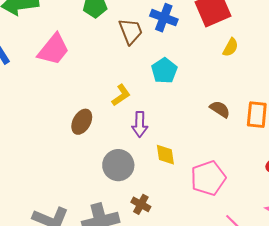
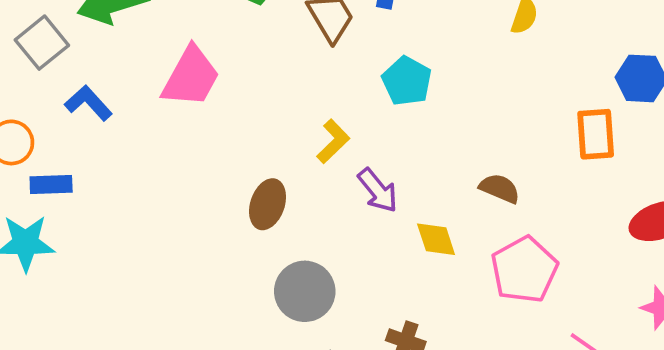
brown semicircle: (220, 109) -> (500, 188), moved
purple arrow: (140, 124) -> (378, 190), turned -30
gray circle: (118, 165) -> (305, 291), moved

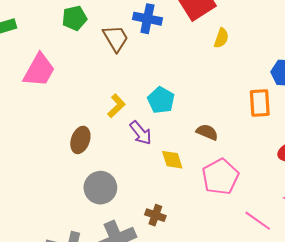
cyan pentagon: (407, 81) -> (161, 100), moved

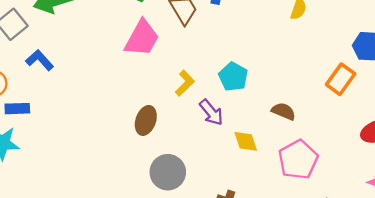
pink trapezoid: (39, 70) -> (142, 38), moved
orange rectangle: (260, 103) -> (341, 79), turned 40

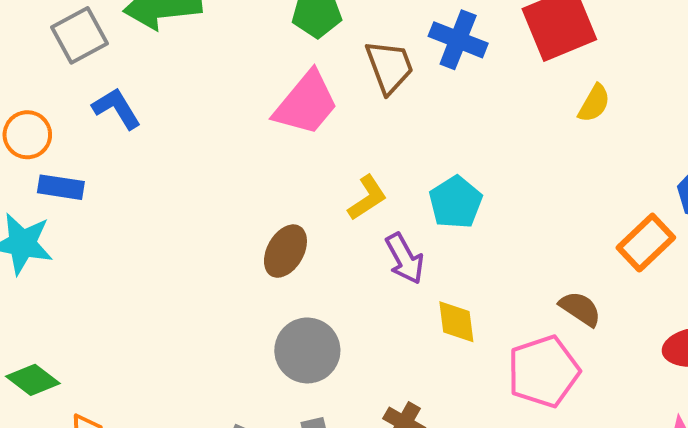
brown semicircle: (284, 111) -> (580, 309), moved

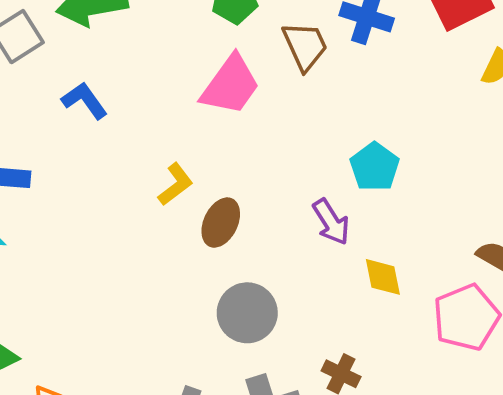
blue L-shape: (117, 108) -> (85, 100), moved
yellow L-shape: (367, 198) -> (175, 184), moved

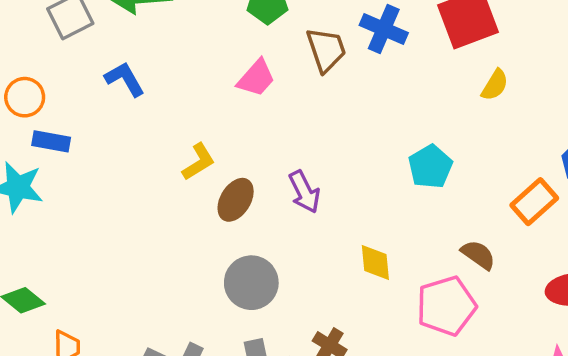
pink trapezoid: (230, 85) -> (256, 78), size x0.7
cyan pentagon: (375, 167) -> (430, 167), moved
purple arrow: (331, 222) -> (304, 192), moved

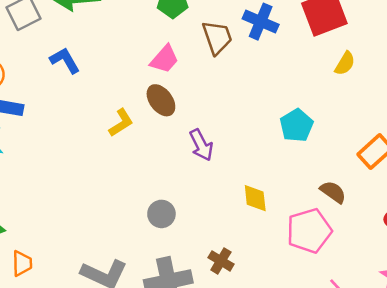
brown ellipse: (236, 200) -> (161, 100), moved, turned -68
gray circle: (251, 283) -> (161, 214), size x0.7

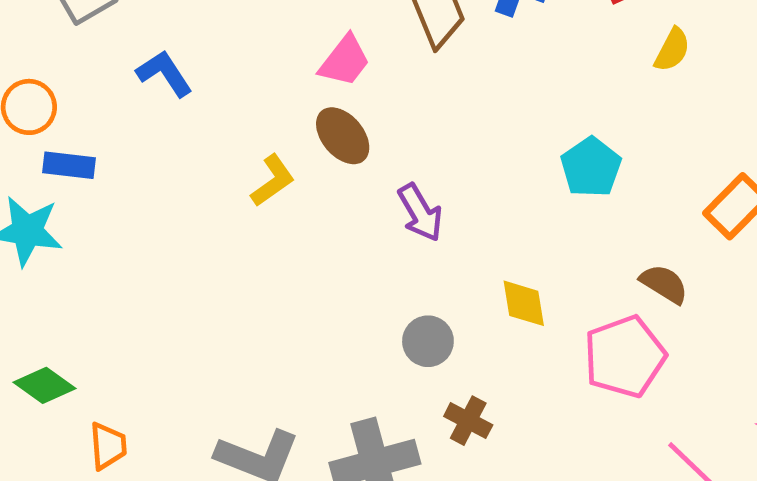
gray circle: (161, 214) -> (428, 341), moved

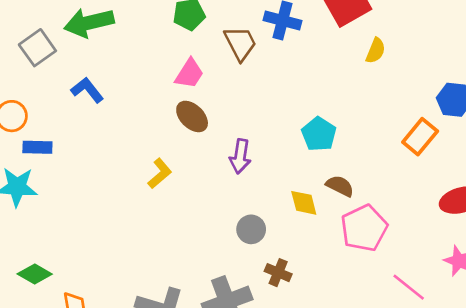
cyan pentagon: (591, 167) -> (319, 134), moved
yellow L-shape: (273, 181) -> (160, 173), moved
purple arrow: (420, 213) -> (240, 156), turned 44
brown semicircle: (664, 284) -> (340, 186), moved

